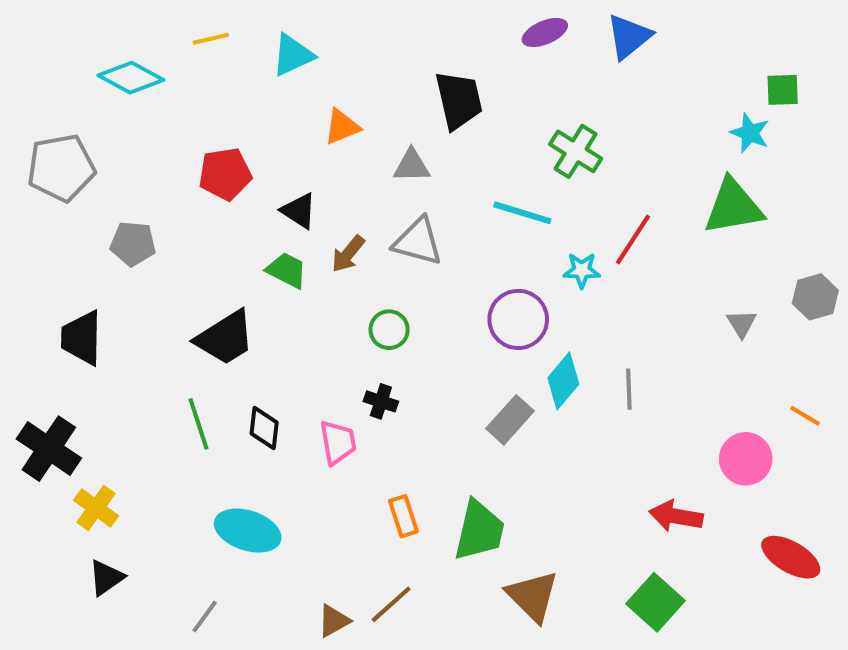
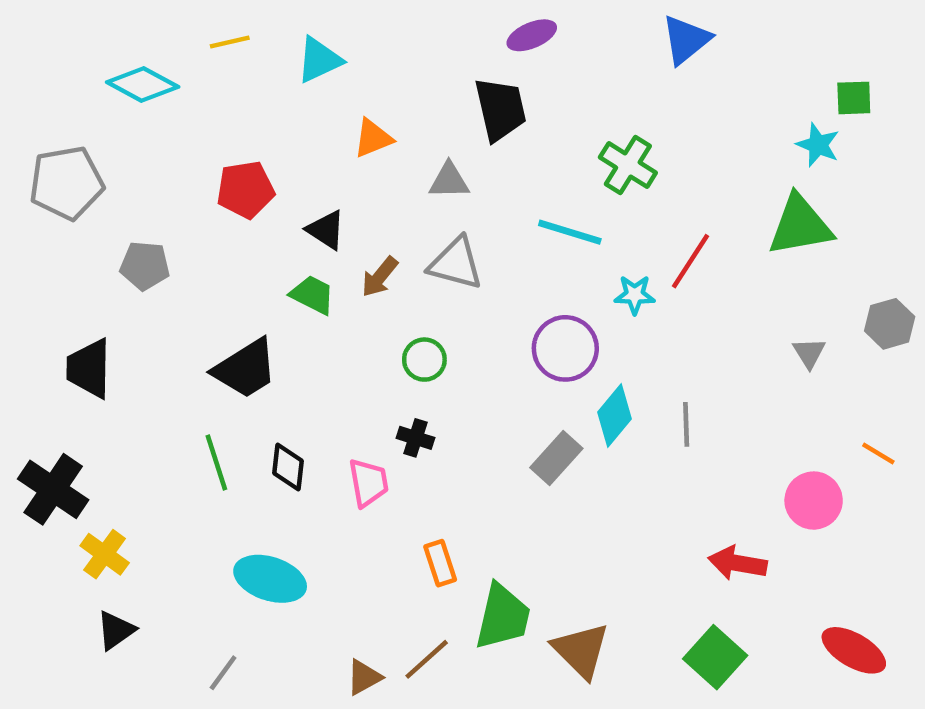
purple ellipse: (545, 33) -> (532, 35), moved
green trapezoid: (479, 531) -> (503, 617), moved
red ellipse: (791, 557) -> (854, 650), moved

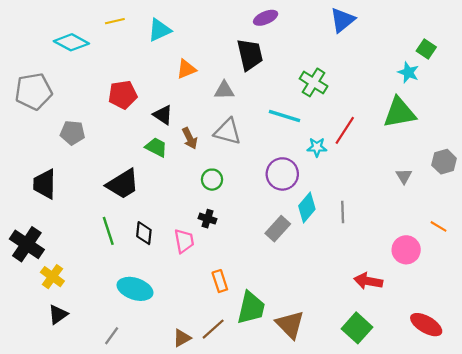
green square: (854, 98) -> (426, 49), turned 36
brown arrow: (380, 277) -> (190, 138), turned -65

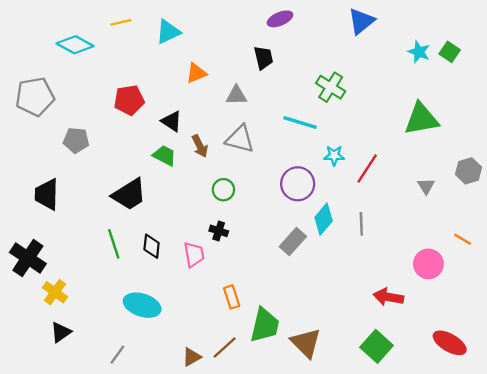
black trapezoid: (250, 55) -> (263, 58), size x0.7
cyan star: (408, 72) -> (419, 52), moved
red line: (345, 130) -> (367, 168), moved

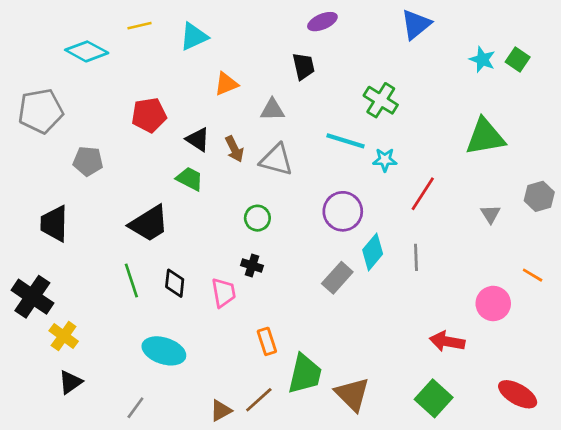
brown arrow: (200, 146) -> (234, 149), moved
cyan star: (334, 156) -> (385, 160), moved

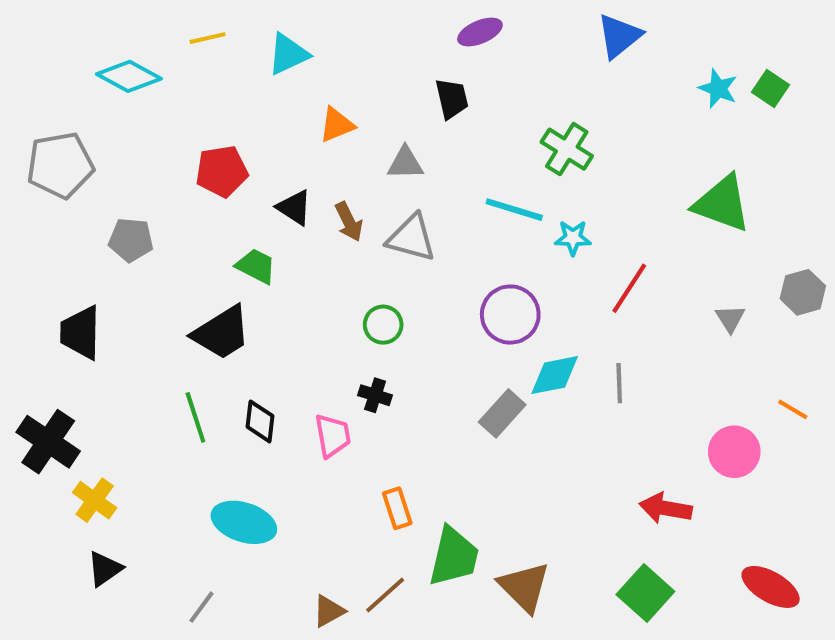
green triangle: (485, 137) -> (722, 204), turned 30
green trapezoid: (190, 179) -> (256, 266), moved
cyan diamond: (373, 252) -> (555, 375), turned 39

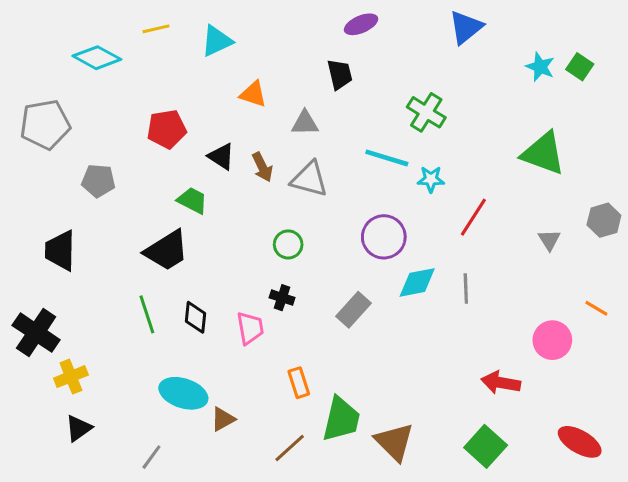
orange triangle: (337, 125) -> (253, 94), turned 40
gray rectangle: (502, 413) -> (353, 310), moved
yellow cross: (95, 500) -> (71, 377), turned 32
brown triangle: (329, 611) -> (223, 419), moved

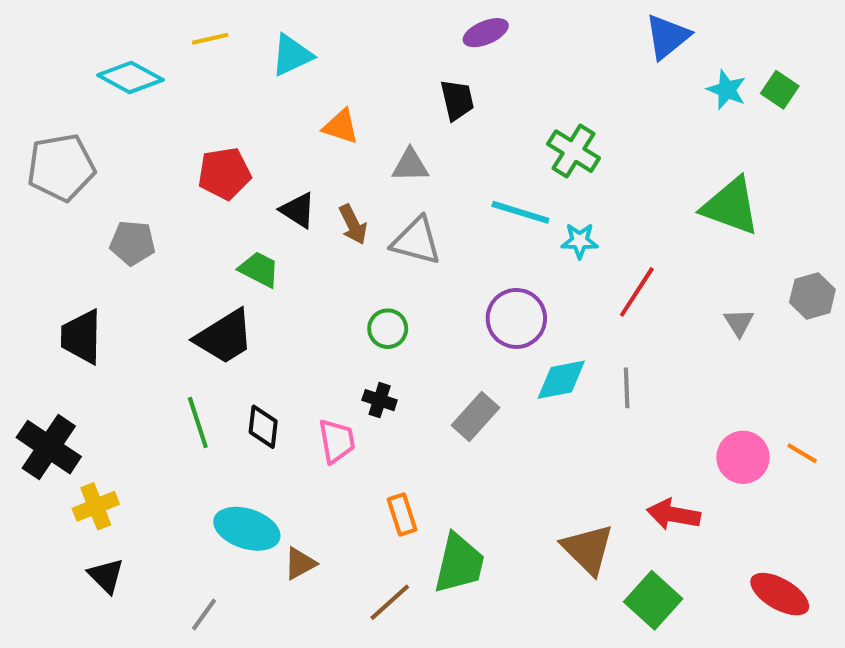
blue triangle: (466, 27) -> (667, 37), moved
orange line: (596, 308) -> (802, 453), moved
black triangle: (79, 428) -> (106, 576), turned -40
brown triangle: (394, 442) -> (588, 549), moved

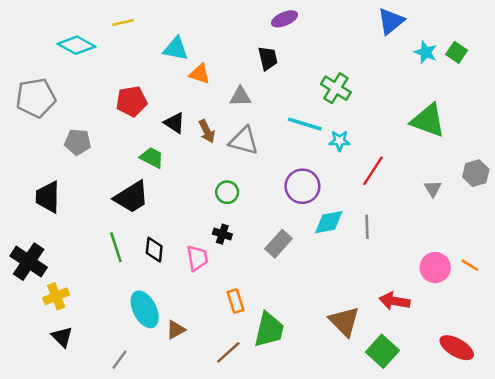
cyan triangle: (292, 55) -> (176, 49), moved, turned 36
cyan ellipse: (247, 529) -> (145, 309), turned 45

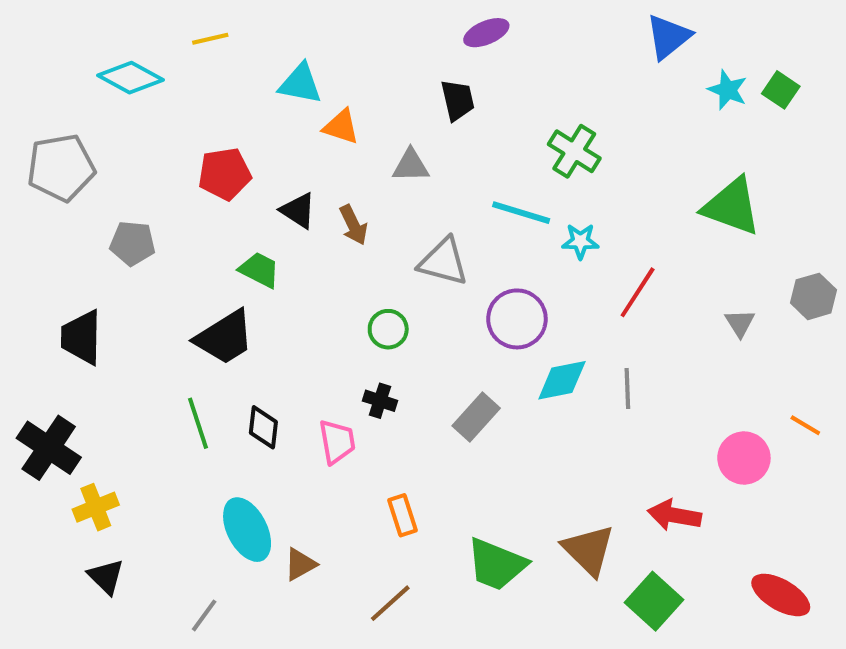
gray triangle: (244, 141) -> (443, 262), moved
orange line: (470, 265) -> (805, 425), moved
green trapezoid: (269, 330) -> (497, 564), moved, turned 99

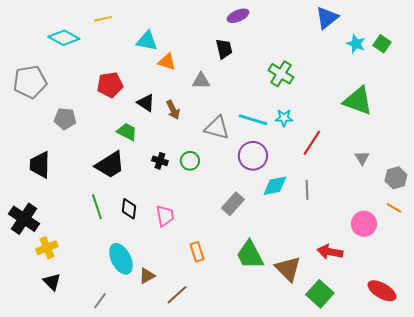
cyan line: (521, 213) -> (253, 120), moved
gray hexagon: (813, 296) -> (396, 178), moved
black cross: (380, 401) -> (160, 161), moved
green trapezoid: (497, 564) -> (250, 255), moved, turned 40
brown line: (390, 603) -> (177, 295), moved

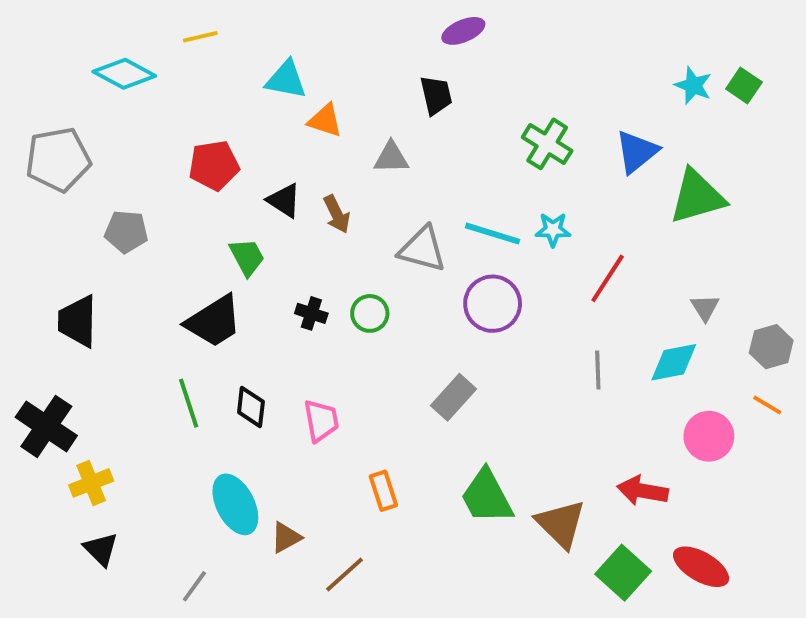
blue triangle: (327, 18) -> (637, 152), moved
green triangle: (358, 101) -> (697, 197), turned -36
green trapezoid: (127, 132) -> (247, 257), turned 35
cyan diamond: (275, 186) -> (674, 362), moved
red ellipse: (382, 291) -> (701, 567), moved

